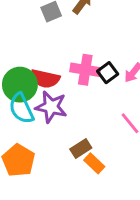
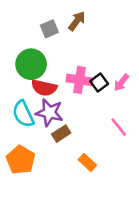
green circle: (20, 85) -> (31, 64), moved
brown rectangle: (81, 149) -> (61, 134), moved

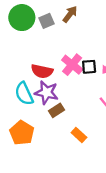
green circle: (31, 64) -> (22, 18), moved
pink cross: (80, 80) -> (72, 65), turned 30
black square: (99, 83) -> (89, 67), turned 32

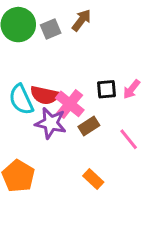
pink cross: (72, 65) -> (70, 104), moved
cyan semicircle: (24, 94) -> (21, 100), moved
brown rectangle: (57, 110) -> (89, 126), moved

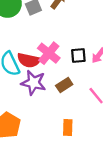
pink cross: (70, 104) -> (49, 53), moved
orange rectangle: (93, 179) -> (68, 128), turned 49

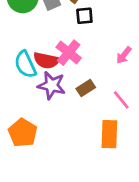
black square: (78, 56) -> (84, 16), moved
orange rectangle: (68, 128) -> (109, 134), moved, size x1.5

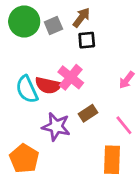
purple star: (52, 85) -> (56, 127), moved

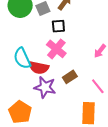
black square: (87, 40) -> (58, 26), moved
red semicircle: (48, 85) -> (39, 68), moved

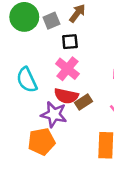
red semicircle: (39, 68) -> (66, 96), moved
orange pentagon: (20, 112) -> (42, 142), moved, turned 30

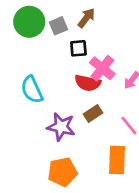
pink cross: (67, 69) -> (102, 68), moved
red semicircle: (66, 96) -> (88, 83), moved
orange pentagon: (42, 142) -> (62, 172), moved

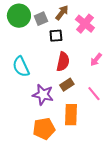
pink cross: (102, 68) -> (85, 24), moved
red semicircle: (88, 83) -> (63, 62), turned -90
orange rectangle: (117, 160) -> (71, 115), moved

